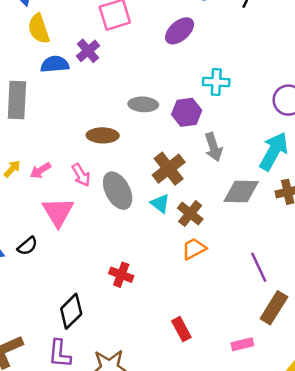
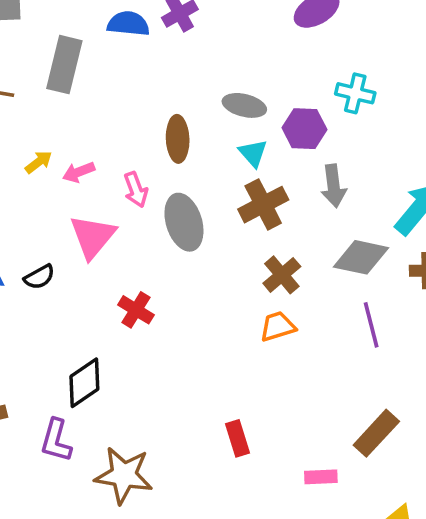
brown ellipse: (103, 135) -> (178, 139), turned 76
cyan triangle: (160, 203) -> (253, 153), moved
purple line: (259, 267) -> (371, 325), moved
red cross: (121, 275) -> (136, 310), moved

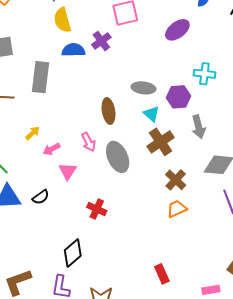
pink arrow: (79, 172) -> (52, 149), moved
pink triangle: (93, 237) -> (68, 171), size x0.7

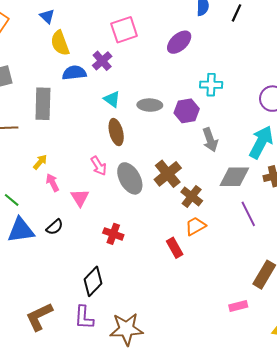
cyan triangle: (152, 114) -> (112, 99), moved
brown cross: (161, 142) -> (168, 174), moved
pink arrow: (52, 149) -> (52, 183), moved, turned 96
red rectangle: (162, 274) -> (175, 248), moved

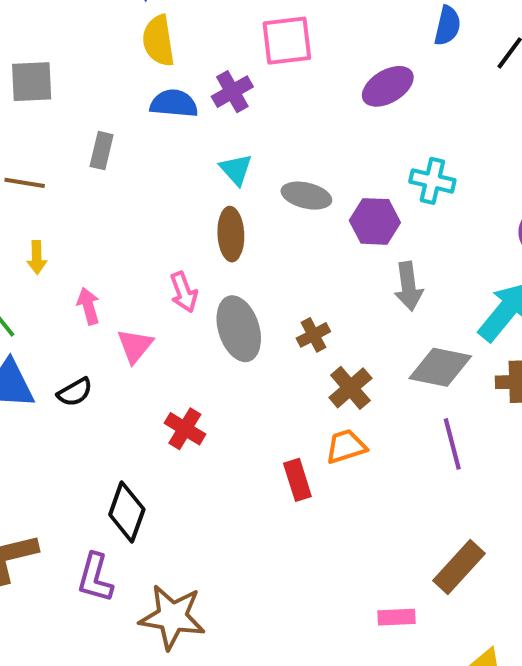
gray rectangle: (43, 104) -> (102, 151), size x0.6
yellow arrow: (40, 162) -> (37, 257), moved, turned 126
brown cross: (168, 174) -> (313, 335), size x0.6
black diamond: (93, 281) -> (127, 512), turned -36

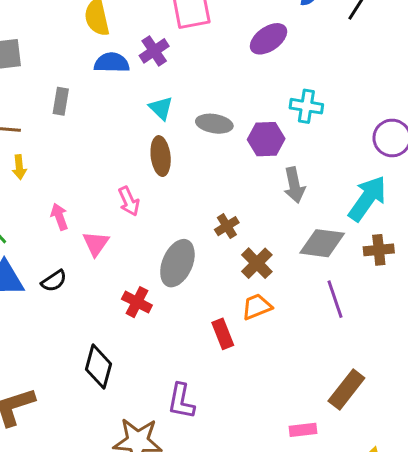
yellow arrow: (37, 257) -> (19, 167), moved
gray ellipse: (239, 329) -> (177, 263), moved, turned 45
purple L-shape: (95, 578) -> (181, 401), moved

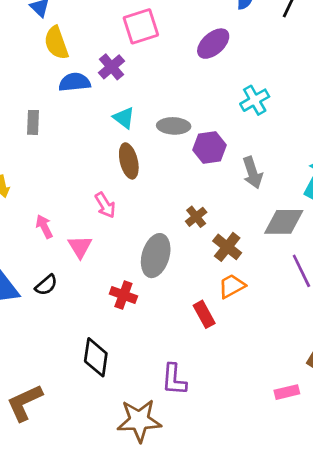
cyan cross: (306, 106) -> (255, 100), turned -32
purple hexagon: (266, 139) -> (209, 148), moved

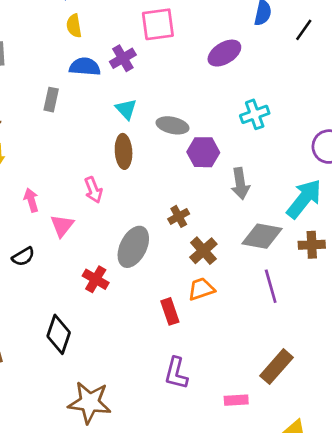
yellow semicircle: (56, 43) -> (74, 26), size x0.7
gray rectangle: (33, 122) -> (51, 100), moved
purple L-shape: (174, 379) -> (176, 373), moved

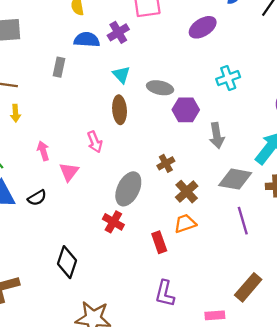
red cross: (96, 279) -> (113, 222), moved

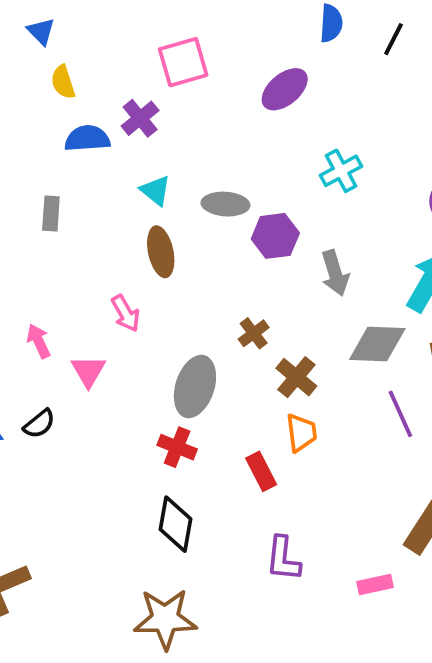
gray rectangle: (59, 67) -> (51, 213), moved
orange trapezoid: (185, 223) -> (301, 433), turned 110
black diamond: (67, 262) -> (175, 524), moved

